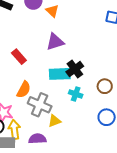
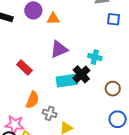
orange triangle: (52, 11) -> (53, 19), turned -40
cyan cross: (76, 94) -> (95, 57), moved
gray cross: (40, 105) -> (50, 113), size x0.6

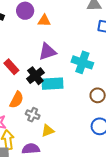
cyan cross: (95, 57) -> (82, 62), size x1.5
black cross: (81, 74) -> (35, 76), moved

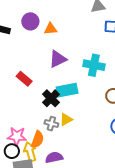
black cross: (35, 76) -> (51, 98), moved
orange semicircle: (17, 100) -> (37, 140), moved
yellow triangle: (48, 131) -> (66, 119), moved

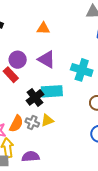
purple circle: (30, 21) -> (18, 60), moved
purple triangle: (58, 59) -> (47, 59), turned 48
orange semicircle: (37, 140) -> (16, 124), moved

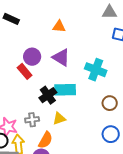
gray cross: (32, 123) -> (32, 120), moved, turned -32
orange semicircle: (16, 124) -> (45, 140), moved

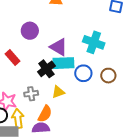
purple triangle: (61, 58) -> (59, 47), moved
red rectangle: (25, 71) -> (13, 58), moved
blue circle: (111, 134) -> (83, 73), moved

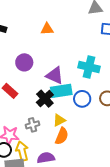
orange semicircle: (45, 114) -> (62, 136), moved

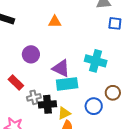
black cross: (45, 99) -> (47, 104), moved, turned 36
blue circle: (82, 99) -> (94, 106), moved
gray cross: (33, 125) -> (34, 97), moved

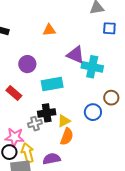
purple triangle: (61, 68) -> (76, 55), moved
cyan rectangle: (67, 84) -> (52, 84), moved
gray cross: (34, 97) -> (35, 124), moved

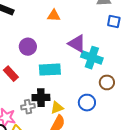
brown circle: (111, 98) -> (107, 82), moved

